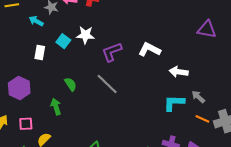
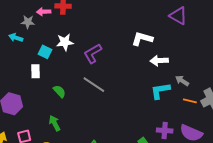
purple triangle: (207, 29) -> (178, 16), turned 30
white L-shape: (149, 50) -> (142, 39), moved
white rectangle: (40, 53) -> (36, 71), moved
green arrow: (56, 107) -> (55, 123), moved

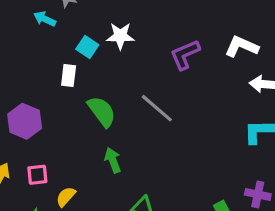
purple L-shape: (93, 53) -> (185, 55), moved
green semicircle: (59, 91) -> (102, 112), size x1.5
green arrow: (55, 123) -> (113, 160), moved

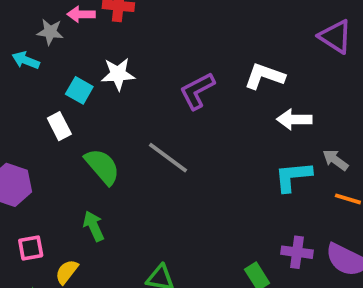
white rectangle: (69, 75) -> (59, 126), turned -30
green arrow: (113, 160) -> (94, 226), moved

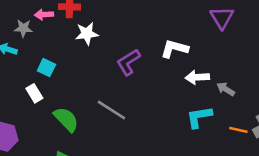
purple triangle: (335, 36) -> (222, 18), turned 30
white star: (118, 74) -> (87, 34), moved
gray arrow: (335, 160) -> (226, 89), moved

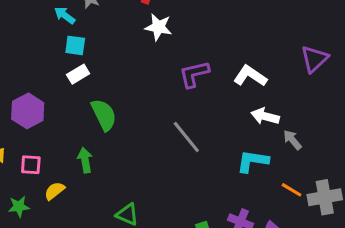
cyan square: (46, 68) -> (75, 45), moved, turned -36
white rectangle: (34, 93) -> (78, 74), turned 72
gray line: (111, 110) -> (186, 137), moved

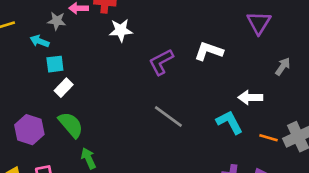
green semicircle: (104, 115) -> (71, 125), moved
white arrow: (265, 116) -> (250, 98), moved
gray arrow: (292, 140) -> (283, 67), moved, turned 90
cyan L-shape: (253, 161) -> (229, 122), turned 68

